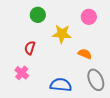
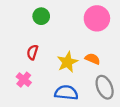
pink circle: (89, 17) -> (97, 18), size x1.5
yellow star: (62, 34) -> (67, 62), moved, turned -30

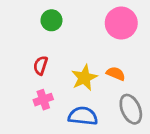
pink cross: (24, 80) -> (43, 100), moved, turned 32

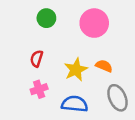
pink circle: (121, 23) -> (94, 23), moved

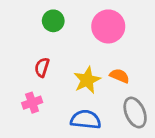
pink cross: (39, 89) -> (32, 103), moved

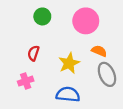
orange semicircle: (120, 76) -> (99, 51), moved
gray ellipse: (135, 113) -> (107, 74), moved

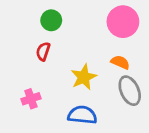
pink circle: (86, 21) -> (123, 22), moved
red semicircle: (33, 53) -> (43, 51), moved

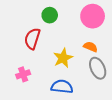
green circle: (51, 20) -> (50, 15), moved
red semicircle: (43, 51) -> (32, 39), size x1.5

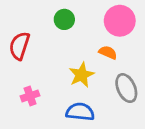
red semicircle: (32, 39) -> (19, 46), moved
orange semicircle: (91, 47) -> (108, 52), moved

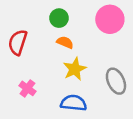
orange semicircle: (108, 52) -> (65, 42), moved
pink cross: (30, 96) -> (27, 88), turned -35

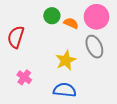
orange semicircle: (65, 42) -> (71, 23), moved
gray ellipse: (116, 81) -> (94, 47), moved

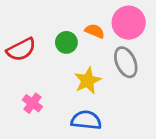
green circle: (52, 16) -> (66, 42), moved
red semicircle: (16, 37) -> (21, 49), turned -135

